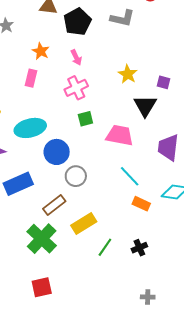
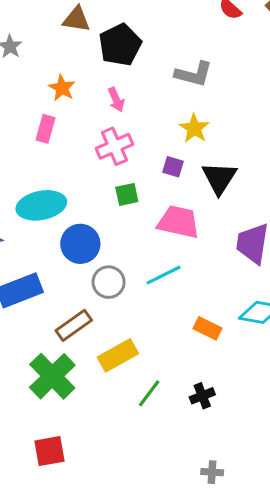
gray L-shape: (122, 18) -> (194, 74), moved
purple square: (164, 82) -> (173, 167), moved
cyan line: (130, 176) -> (164, 275), moved, turned -75

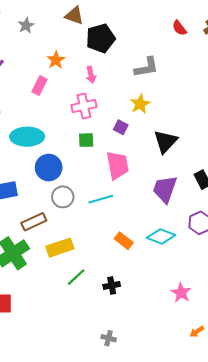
gray L-shape: (194, 74) -> (146, 67), turned -35
black triangle: (219, 178) -> (165, 141), moved
pink trapezoid: (178, 222) -> (118, 165), turned 56

